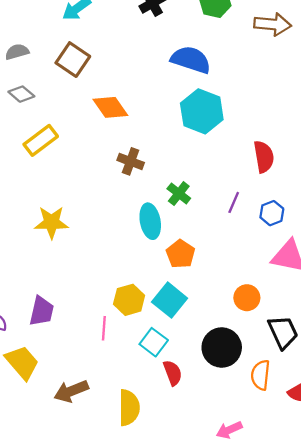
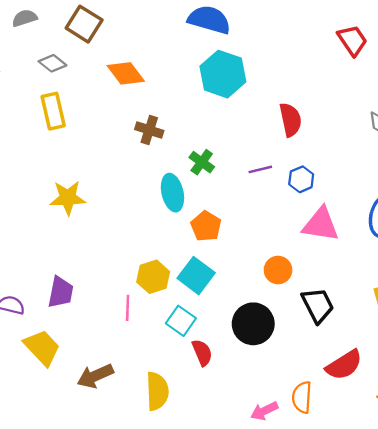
gray diamond: (21, 94) -> (52, 63), moved
yellow rectangle: (41, 140) -> (53, 111), turned -64
purple line: (234, 202) -> (260, 169), turned 55
orange semicircle: (260, 375) -> (302, 397), moved

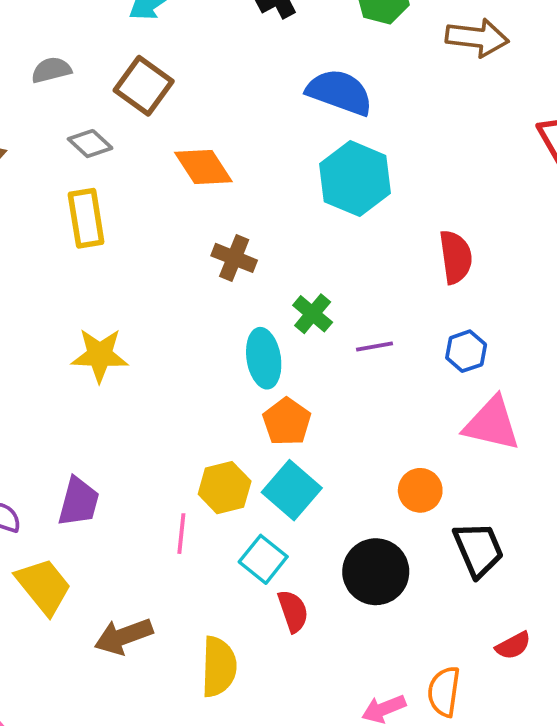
purple line: (260, 169) -> (375, 347), moved
orange pentagon: (206, 226) -> (287, 422), moved
red semicircle: (344, 365) -> (513, 646), size x0.6

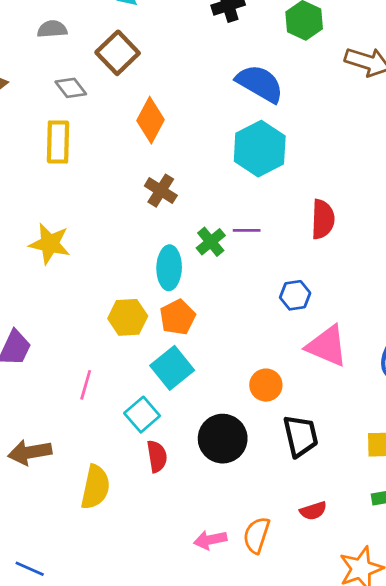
orange diamond: (203, 167) -> (150, 120), turned 51
purple line: (375, 347) -> (247, 230), moved
blue hexagon: (466, 351) -> (295, 295), moved
yellow hexagon: (225, 488) -> (128, 317), moved

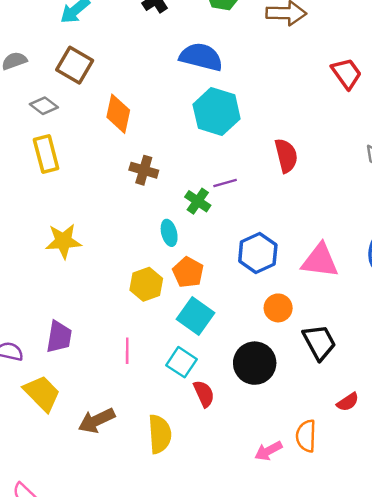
cyan ellipse: (169, 268) -> (169, 233), size x0.7
blue hexagon: (295, 295) -> (258, 253), moved, size x1.5

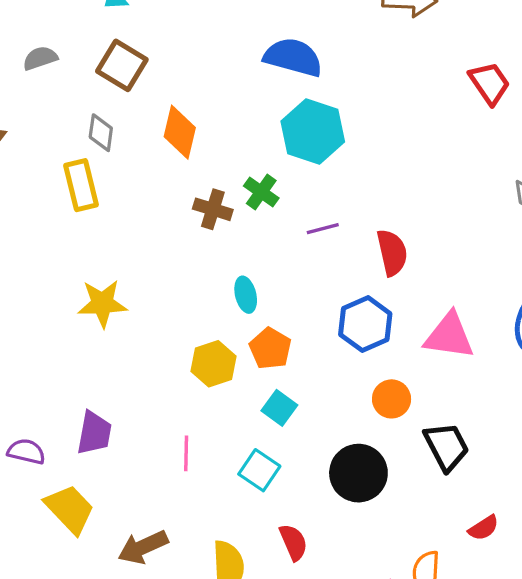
gray diamond: (44, 106) -> (101, 133), moved, turned 60
red semicircle: (286, 156) -> (392, 253), moved
green cross: (198, 201) -> (261, 192), moved
cyan square: (195, 316) -> (279, 408), size x0.7
red semicircle: (204, 394) -> (293, 542), moved

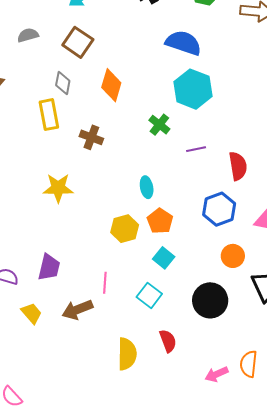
brown cross: (213, 209) -> (91, 137), moved
yellow trapezoid: (70, 509) -> (32, 313), size x0.7
brown arrow: (143, 547) -> (77, 310), moved

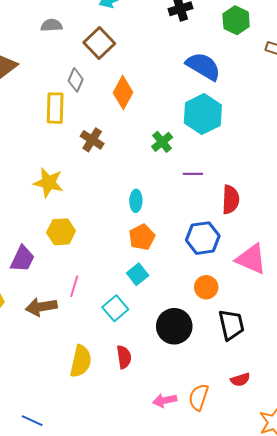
yellow hexagon: (125, 229) -> (61, 232), moved

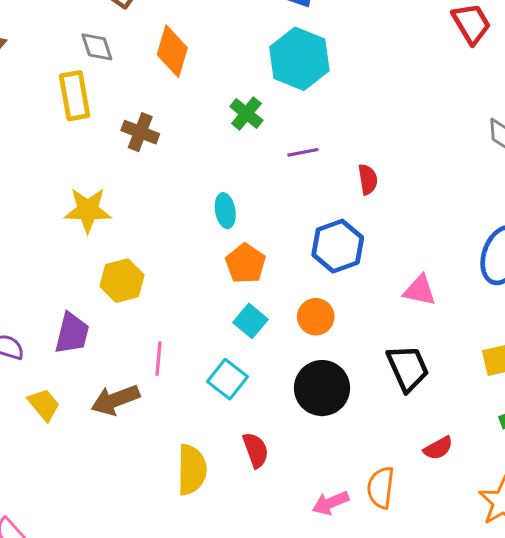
gray diamond: (76, 80) -> (97, 47), turned -30
red semicircle: (231, 200) -> (368, 179), size x0.7
pink triangle: (251, 259) -> (420, 290), moved, size x0.7
orange circle: (206, 287) -> (316, 317), moved

